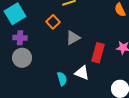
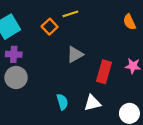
orange square: (53, 22) -> (50, 27), moved
white triangle: (82, 73) -> (92, 103), moved, turned -35

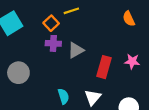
purple cross: (14, 54) -> (53, 43), moved
white triangle: (92, 103) -> (93, 97), turned -36

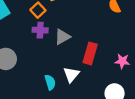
pink star: (132, 61) -> (122, 61), moved
white triangle: (93, 97) -> (71, 74), moved

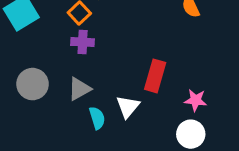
gray triangle: (62, 37) -> (79, 89), moved
pink star: (122, 61) -> (196, 100), moved

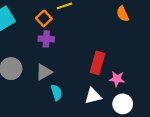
pink star: (196, 100) -> (117, 79), moved
white triangle: (128, 107) -> (93, 96), moved, turned 36

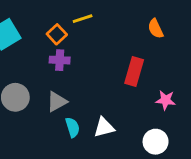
red rectangle: (98, 63) -> (134, 72), moved
pink star: (117, 79) -> (166, 100), moved
white triangle: (93, 96) -> (104, 127), moved

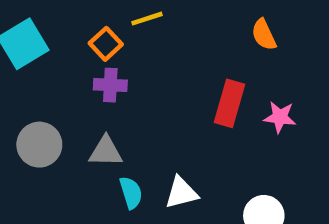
pink star: (166, 100) -> (280, 117), moved
gray triangle: (57, 102) -> (106, 151), turned 30

